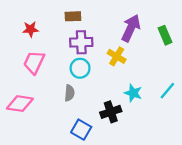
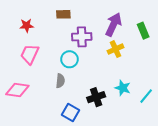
purple cross: (81, 42) -> (82, 37), moved
yellow cross: (117, 56) -> (116, 49), moved, turned 35
cyan line: (167, 91) -> (146, 96), moved
cyan star: (133, 93) -> (123, 88), moved

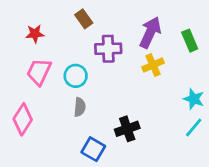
brown rectangle: (63, 14) -> (84, 19), turned 56
cyan circle: (70, 59) -> (76, 76), moved
cyan star: (123, 88) -> (194, 99), moved
pink diamond: (17, 90) -> (23, 119), turned -65

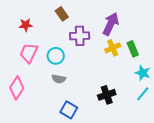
green rectangle: (190, 41) -> (133, 49), moved
gray semicircle: (80, 107) -> (59, 79), turned 96
black cross: (127, 129) -> (107, 95), moved

